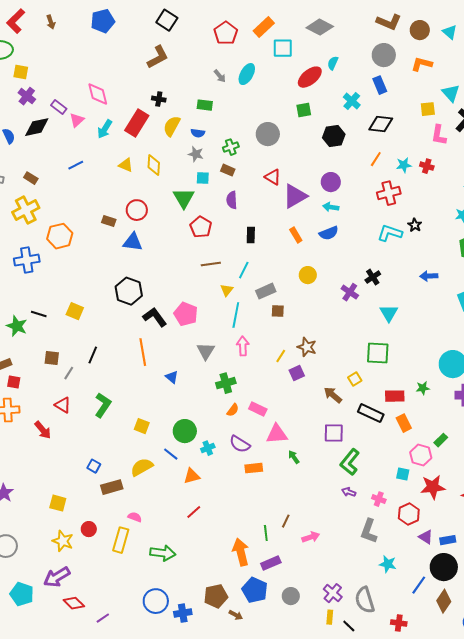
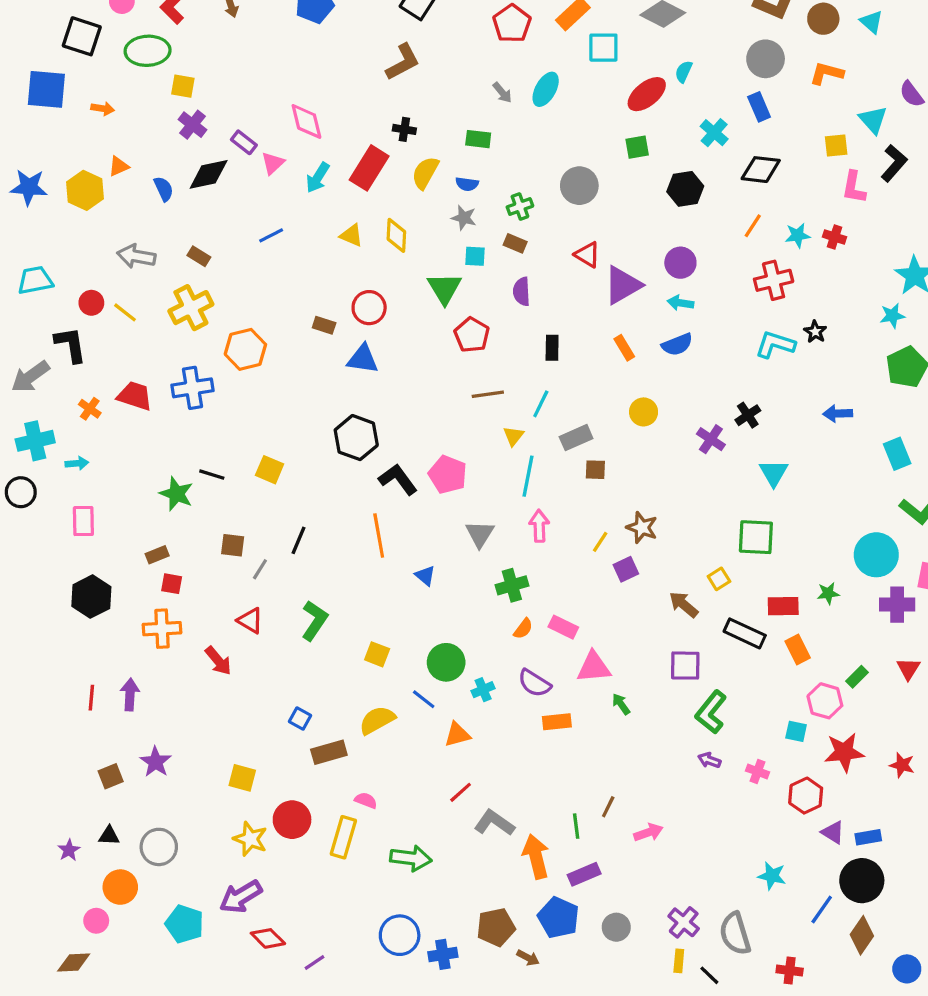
red circle: (89, 529) -> (292, 820), size x1.5
gray L-shape: (369, 531) -> (494, 823), moved, turned 105

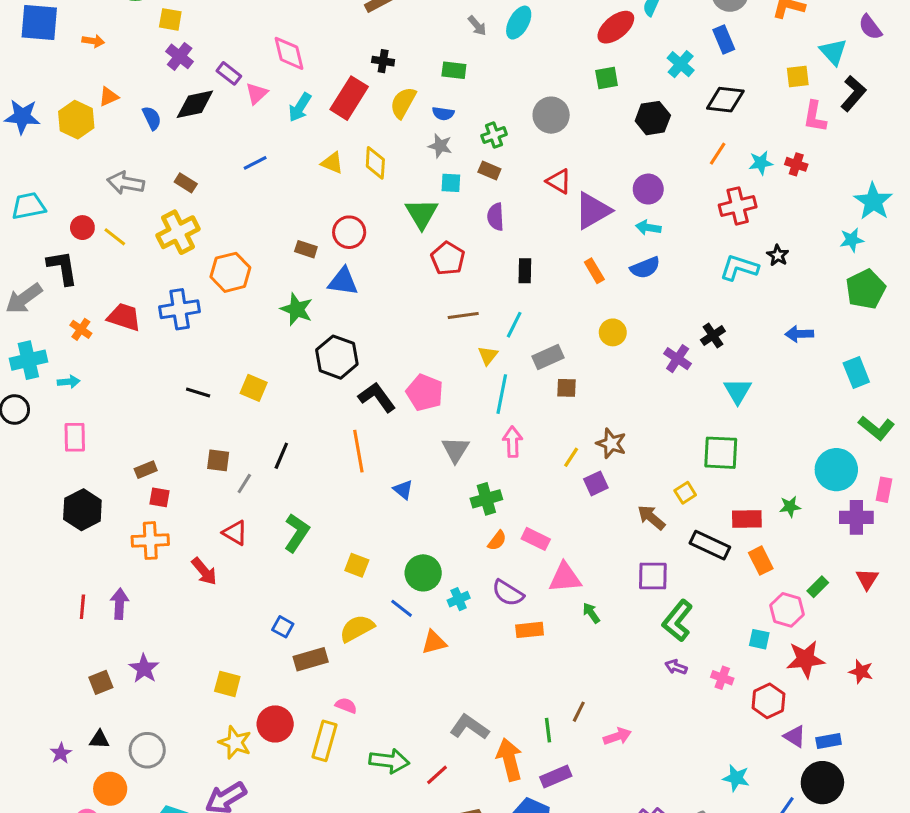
green star: (176, 494) -> (297, 309), moved
red line: (461, 792) -> (437, 775), moved

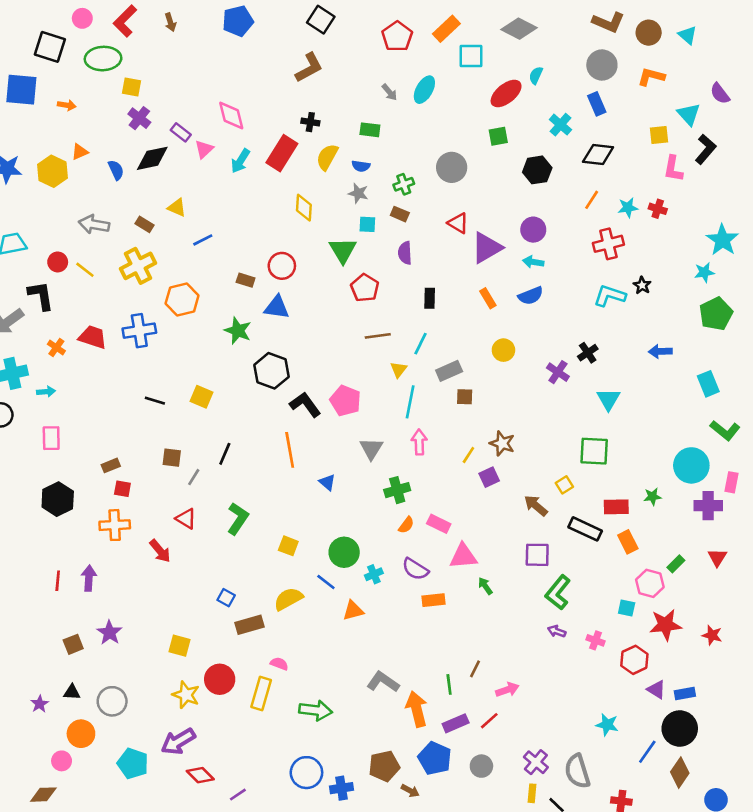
blue line: (255, 163) -> (203, 240), moved
yellow triangle: (332, 163) -> (177, 208), moved
red line: (437, 775) -> (489, 721), moved

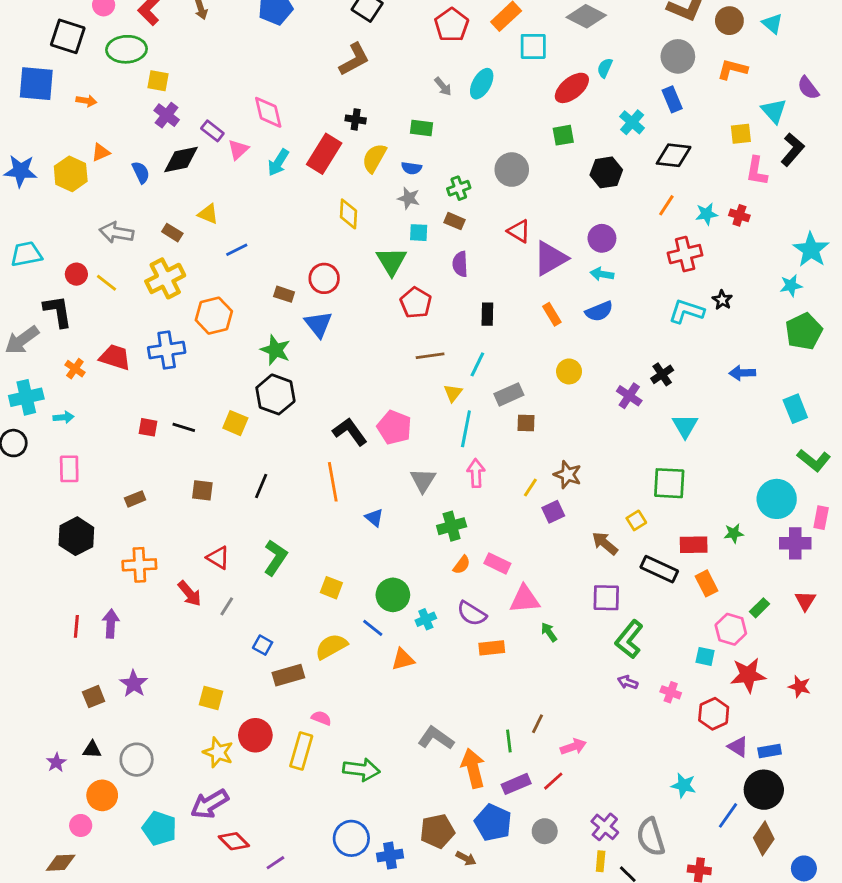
blue triangle: (277, 307) -> (318, 324), turned 44
black hexagon: (271, 371) -> (275, 394), moved
gray line: (194, 477) -> (227, 606), moved
red square: (122, 489) -> (148, 427), moved

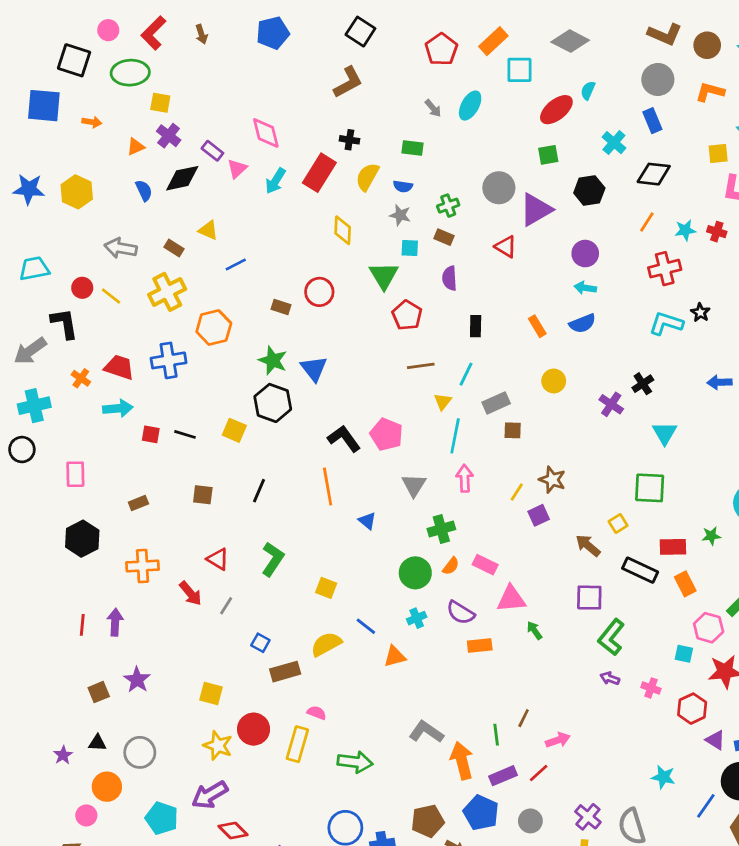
orange triangle: (101, 152) -> (136, 147), moved
purple triangle: (550, 258) -> (536, 210), moved
blue triangle: (318, 324) -> (314, 369), moved
cyan arrow: (63, 417) -> (118, 408), moved, size x1.5
green circle: (393, 595) -> (415, 573), moved

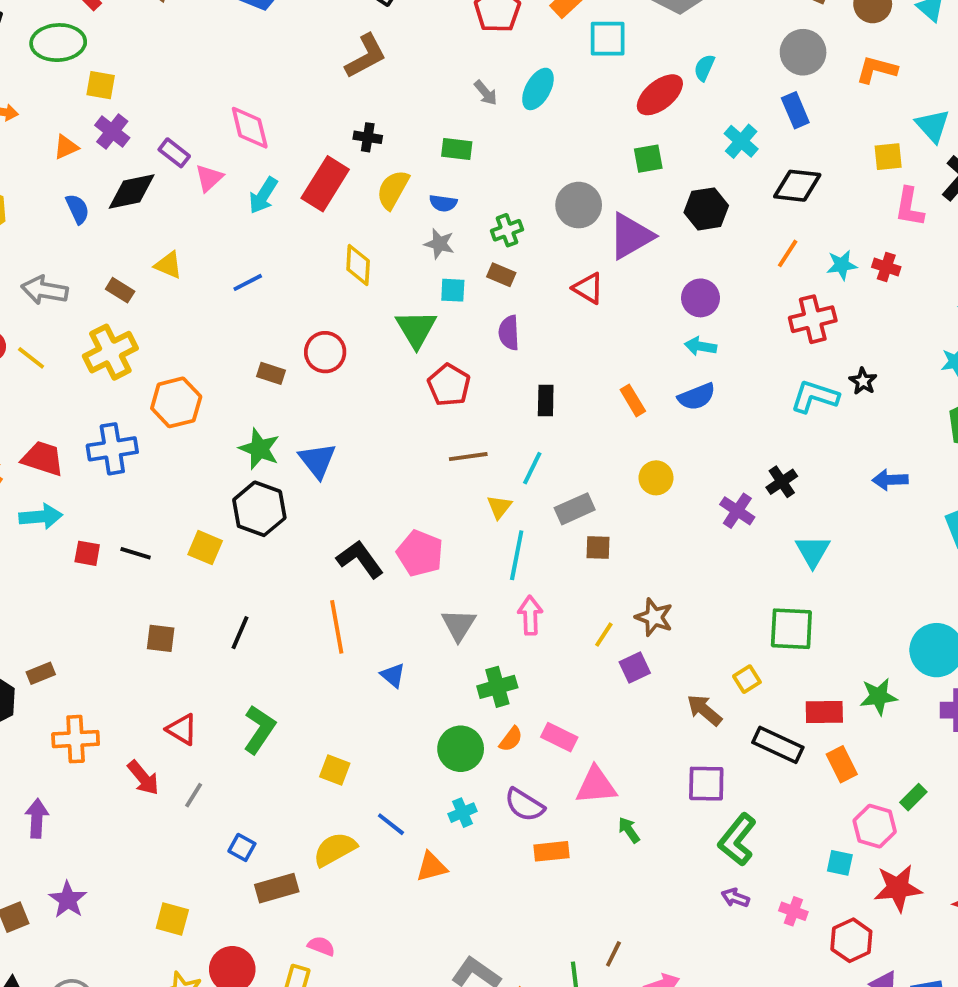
blue line: (236, 265) -> (248, 282), moved
brown rectangle: (138, 503) -> (41, 673), moved
green star: (711, 536) -> (878, 696), size x1.4

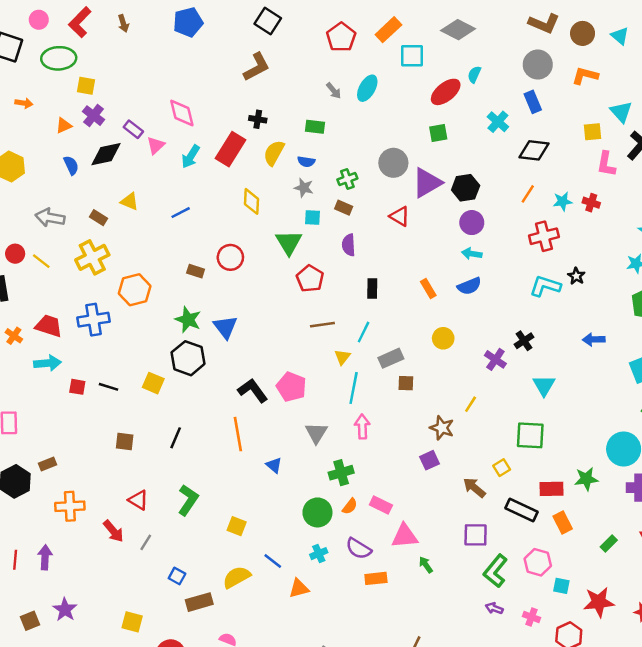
black hexagon: (706, 209) -> (466, 188), moved
yellow line: (604, 635) -> (471, 404), moved
pink hexagon: (875, 826) -> (538, 562), moved

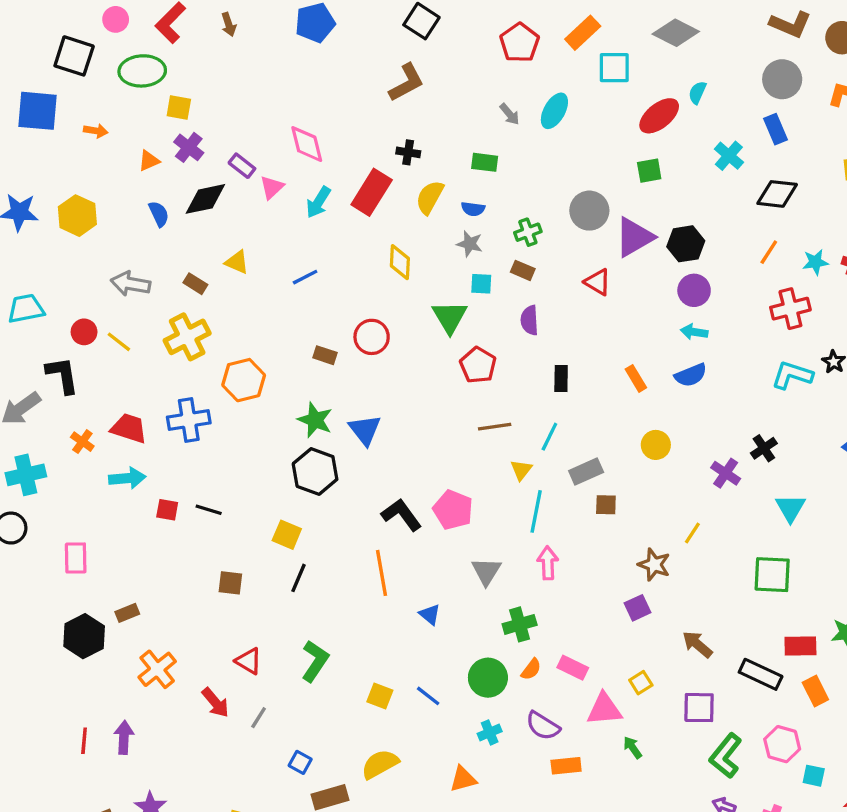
yellow square: (153, 383) -> (287, 535), moved
yellow square: (502, 468) -> (641, 683), moved
orange cross: (70, 506) -> (157, 669), turned -36
blue line: (273, 561) -> (428, 696), moved

